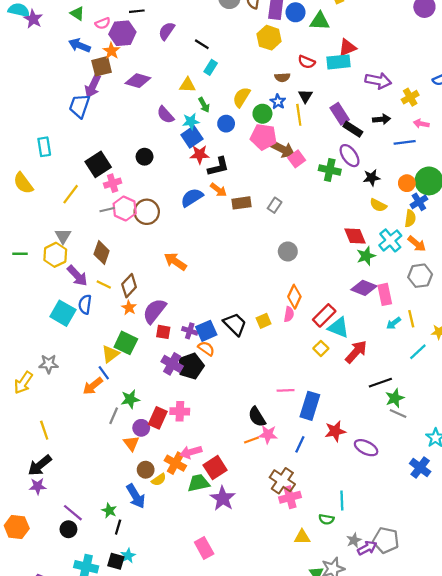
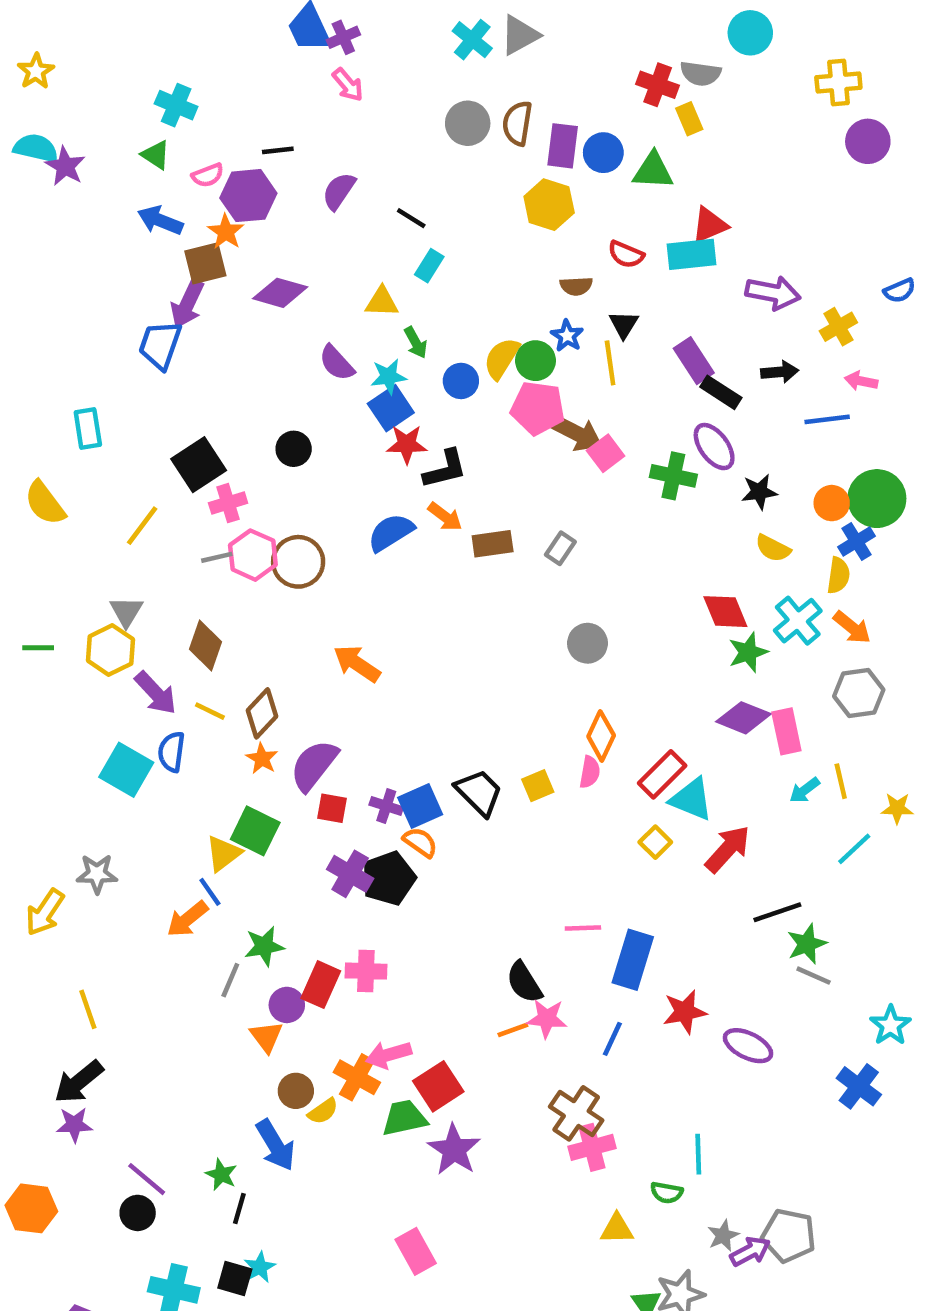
yellow semicircle: (242, 97) -> (502, 358), moved

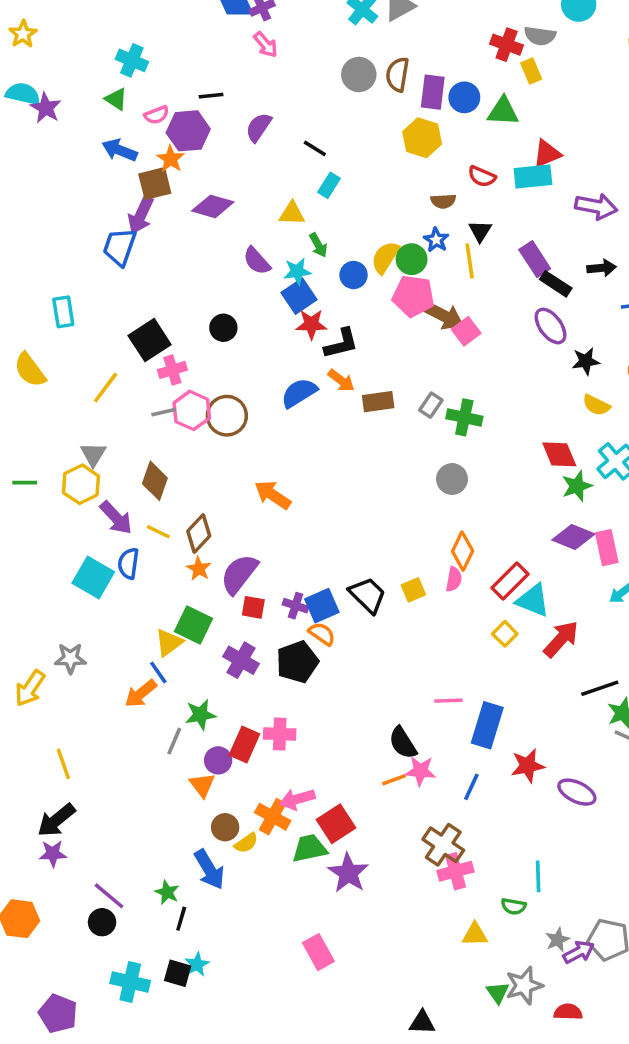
green cross: (673, 476) -> (464, 417), moved
purple cross: (350, 874) -> (241, 660), moved

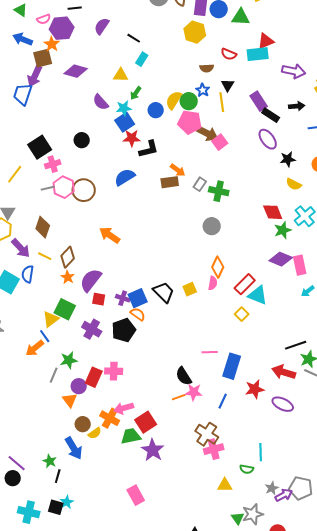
green arrow: (318, 245) -> (136, 93), turned 64
orange arrow: (341, 381) -> (178, 170), moved
red arrow: (561, 639) -> (284, 372), moved, turned -115

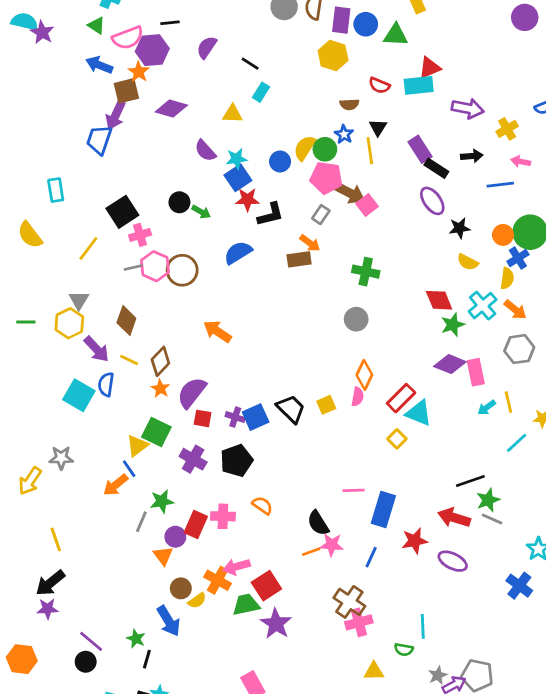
pink semicircle: (44, 19) -> (128, 38), size x1.6
green arrow: (136, 93) -> (201, 212), moved, turned -96
gray rectangle: (200, 184) -> (321, 215), moved
orange semicircle: (138, 314) -> (262, 505), moved

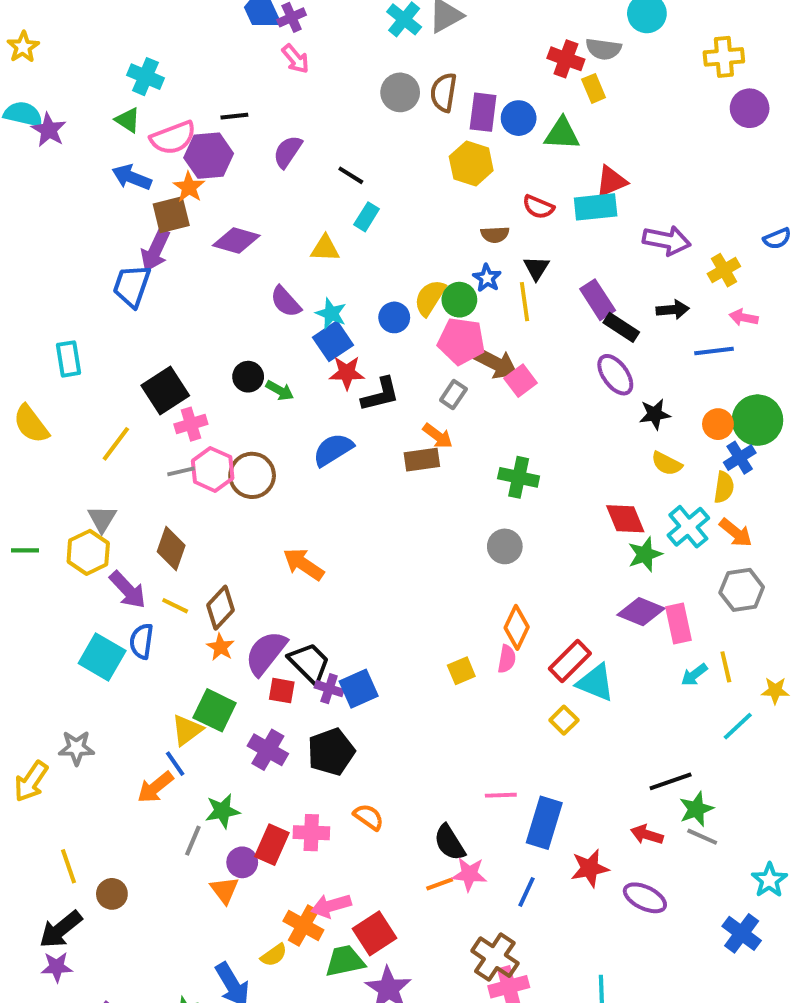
cyan star: (237, 159) -> (331, 314), turned 30
black trapezoid: (291, 409) -> (309, 663), moved
red arrow: (454, 518) -> (647, 835), size x0.7
brown circle: (181, 588) -> (112, 894), moved

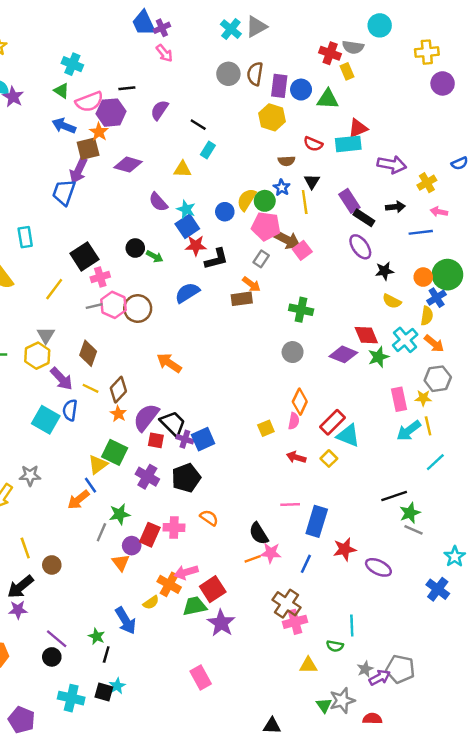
purple diamond: (641, 612) -> (343, 354), moved
cyan arrow: (694, 675) -> (409, 431), size x1.5
yellow star: (775, 691) -> (423, 398), moved
red arrow: (647, 835) -> (296, 457), moved

